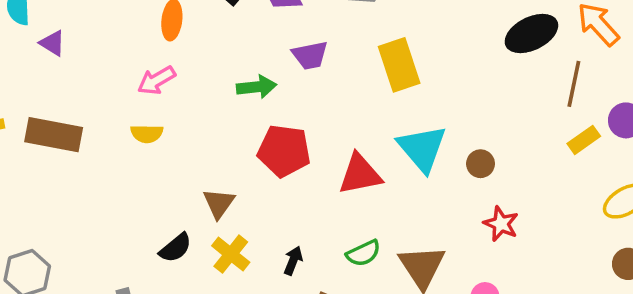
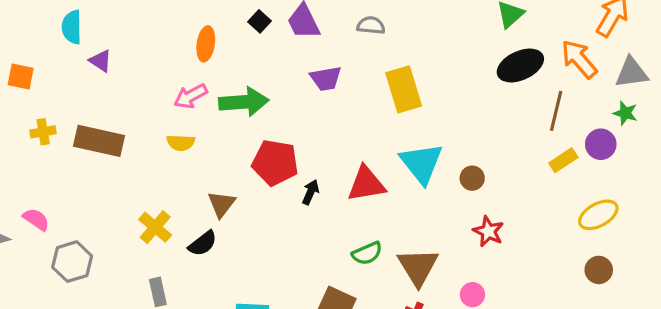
green arrow: (257, 87) -> (244, 102), moved, size x1.4
red pentagon: (284, 151) -> (275, 163), moved
brown triangle: (219, 203) -> (221, 204), moved
yellow cross: (231, 254) -> (155, 227), moved
black arrow: (293, 261) -> (311, 192), moved

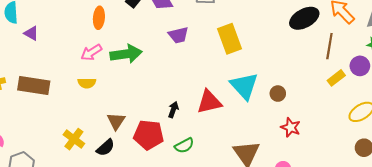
red pentagon: (275, 163) -> (149, 135), moved
green semicircle: (367, 253) -> (184, 146), moved

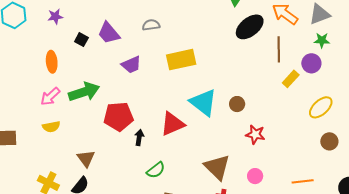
yellow rectangle: (229, 39) -> (181, 60), turned -72
red pentagon: (149, 135) -> (119, 117), moved

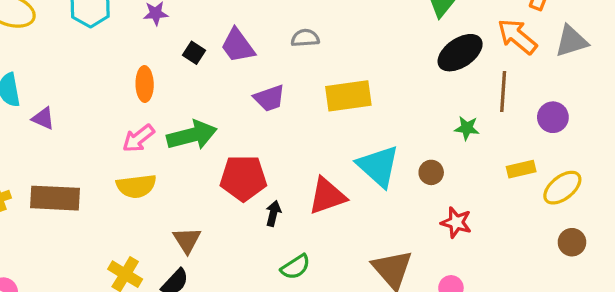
green star: (322, 40) -> (467, 128), moved
yellow rectangle: (291, 79) -> (521, 169), moved, turned 30
yellow semicircle: (51, 127) -> (136, 186), size x1.4

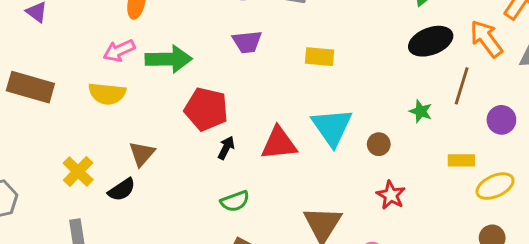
yellow rectangle: (348, 96) -> (320, 57), size x0.7

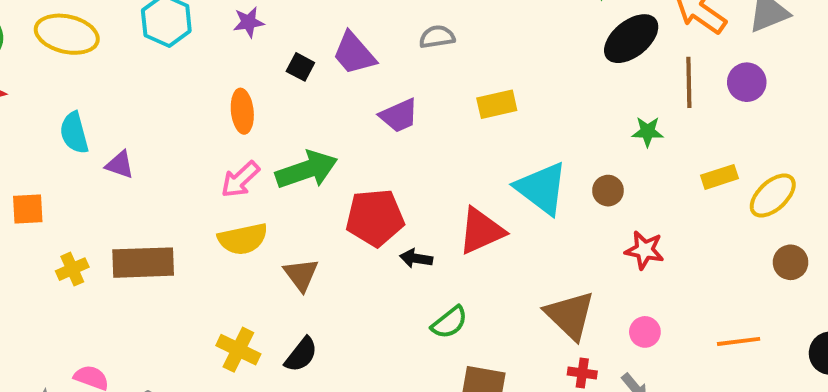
purple circle: (501, 120) -> (747, 82), moved
black arrow: (226, 148) -> (416, 258), turned -90
brown triangle: (142, 154) -> (301, 275), moved

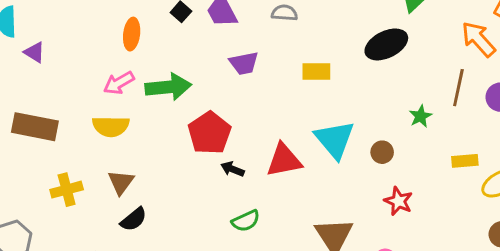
black ellipse: (631, 39) -> (386, 44), moved
green star: (648, 132) -> (420, 116), turned 30
red pentagon: (375, 218) -> (210, 133), turned 30
brown triangle: (301, 275) -> (121, 182), moved
yellow cross: (238, 350) -> (67, 190), moved, turned 36

